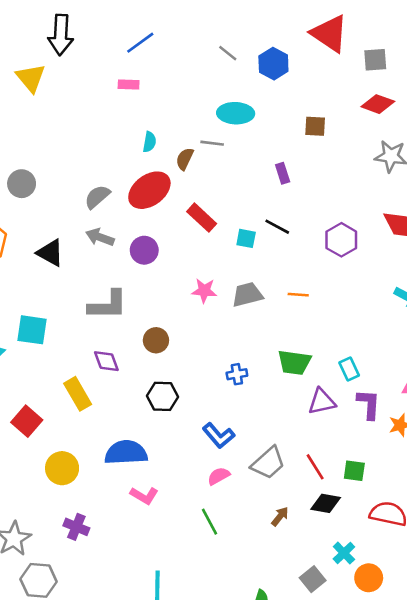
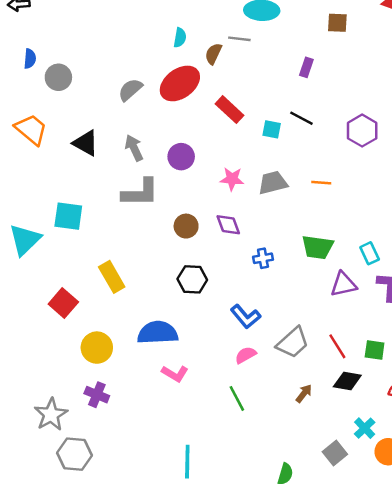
purple rectangle: (283, 173) -> (306, 67), turned 36
gray arrow: (100, 237) -> (134, 148), moved, turned 45
purple circle: (144, 250) -> (181, 157), moved
purple diamond: (106, 361) -> (228, 225), moved
purple cross: (76, 527) -> (97, 395), moved

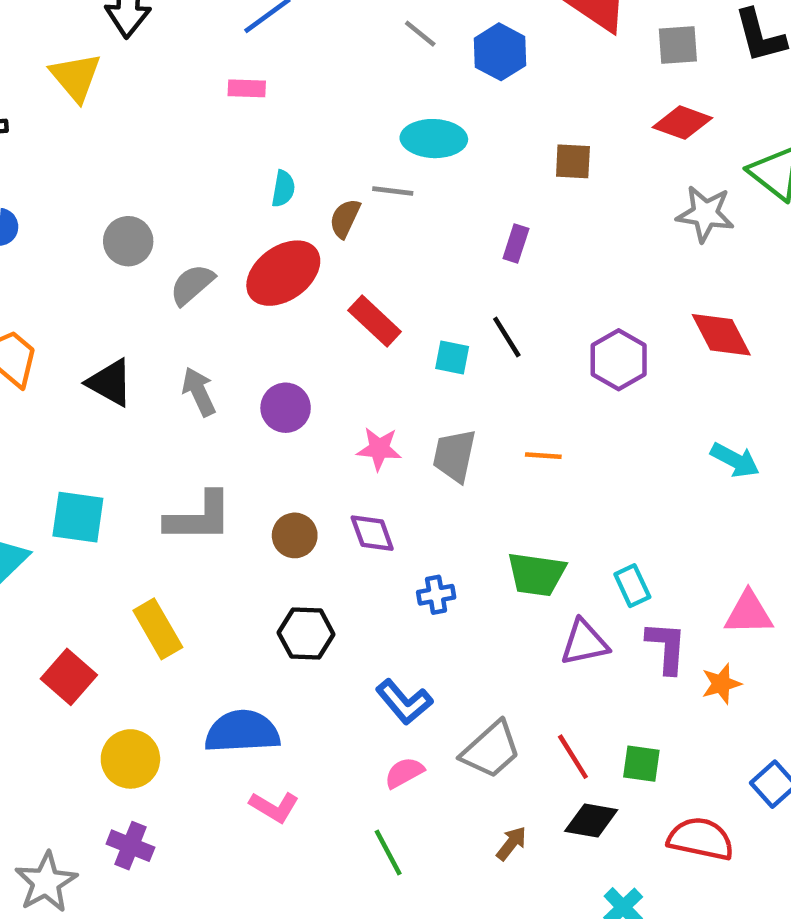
gray circle: (58, 77) -> (128, 241), moved
black line: (301, 118) -> (507, 337), turned 30
gray trapezoid: (273, 183) -> (454, 456), turned -64
gray L-shape: (140, 193) -> (199, 517), moved

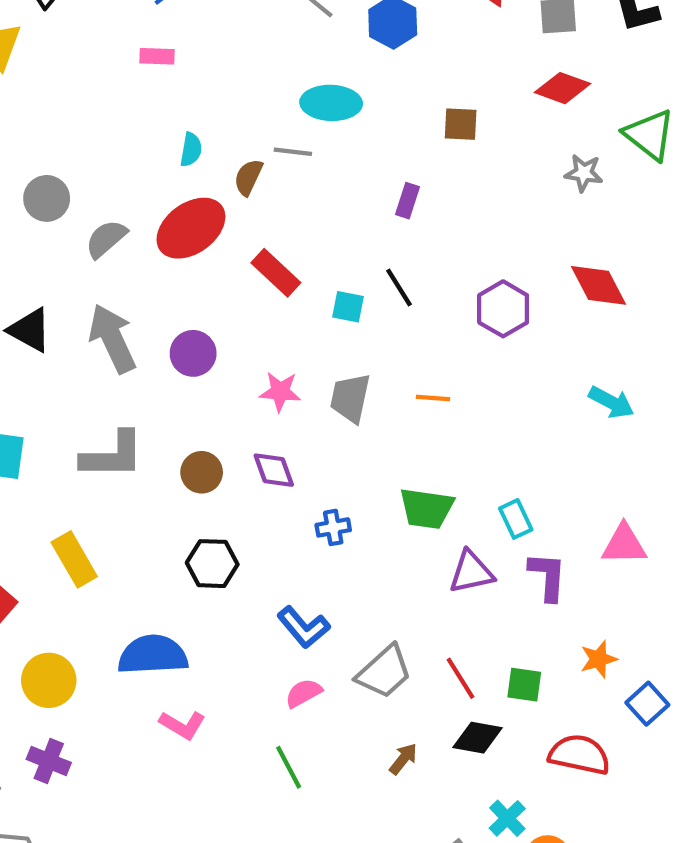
gray star: (705, 214) -> (584, 173), size x0.7
gray arrow: (199, 392) -> (112, 339), size x1.5
orange star: (721, 684) -> (599, 659), moved

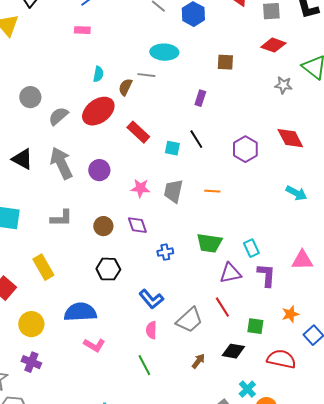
gray L-shape: (112, 455) -> (61, 218), size x0.7
red line: (461, 678) -> (222, 307), moved
pink semicircle: (303, 693) -> (151, 330), turned -60

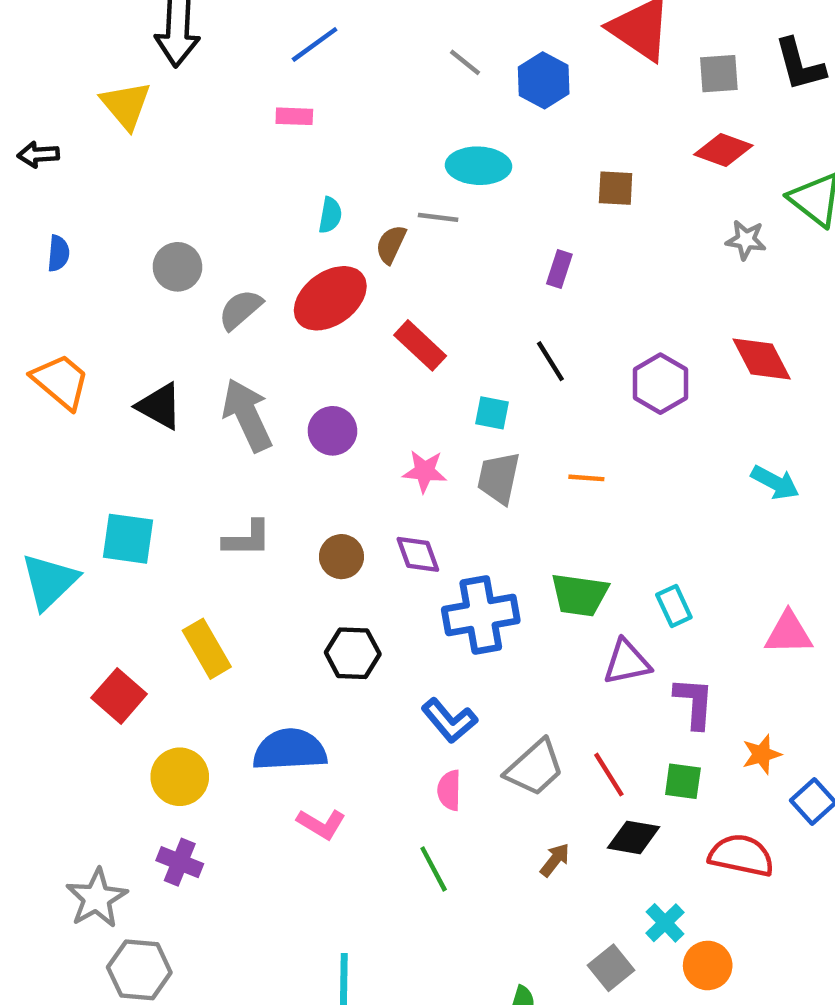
cyan square: (172, 148) -> (492, 413), moved
blue cross: (165, 252) -> (481, 615), size x2.0
purple L-shape: (266, 275) -> (694, 703), moved
red line: (222, 307) -> (609, 775), moved

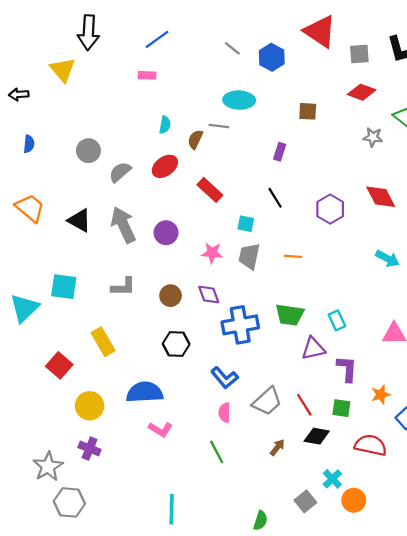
red ellipse: (330, 298) -> (165, 166), size x0.7

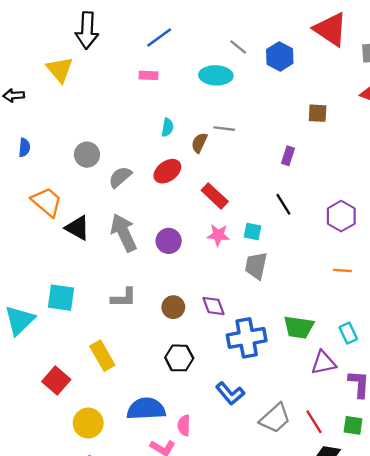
cyan ellipse: (239, 100) -> (216, 75), moved
orange trapezoid: (30, 208) -> (47, 202), moved
pink star: (212, 253) -> (218, 235), moved
orange line: (293, 256) -> (342, 270), moved
pink semicircle: (224, 413) -> (184, 425), moved

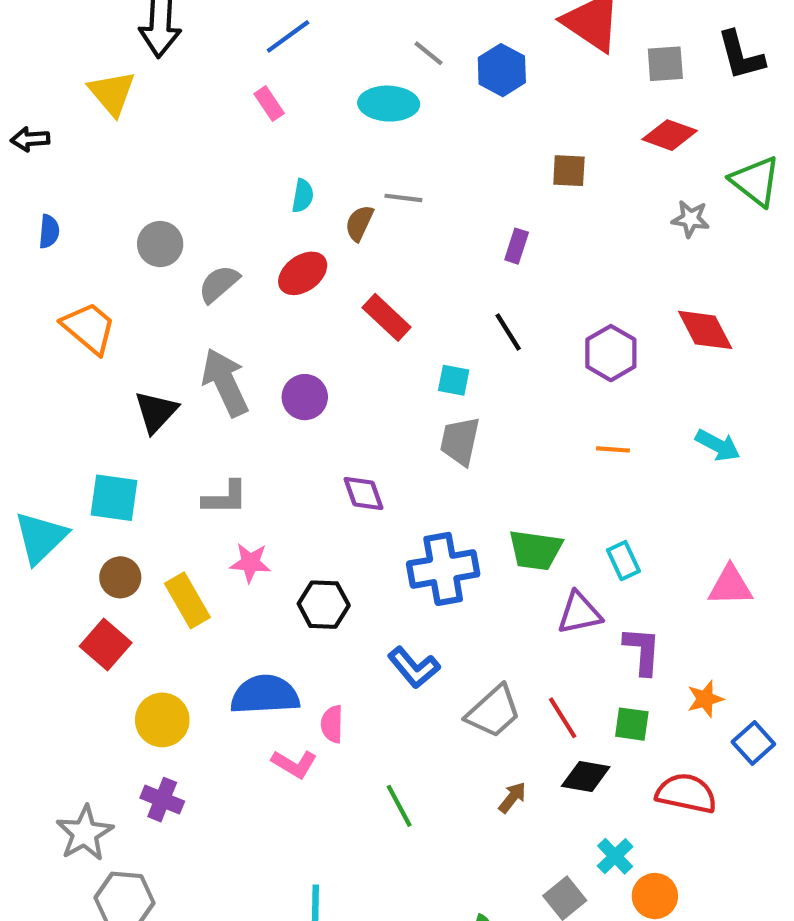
pink rectangle: (148, 75) -> (269, 104), turned 54
black triangle: (78, 228) -> (156, 412), moved, turned 44
pink star: (218, 235) -> (250, 563), moved
purple diamond: (214, 306) -> (363, 493), moved
brown circle: (173, 307) -> (120, 577), moved

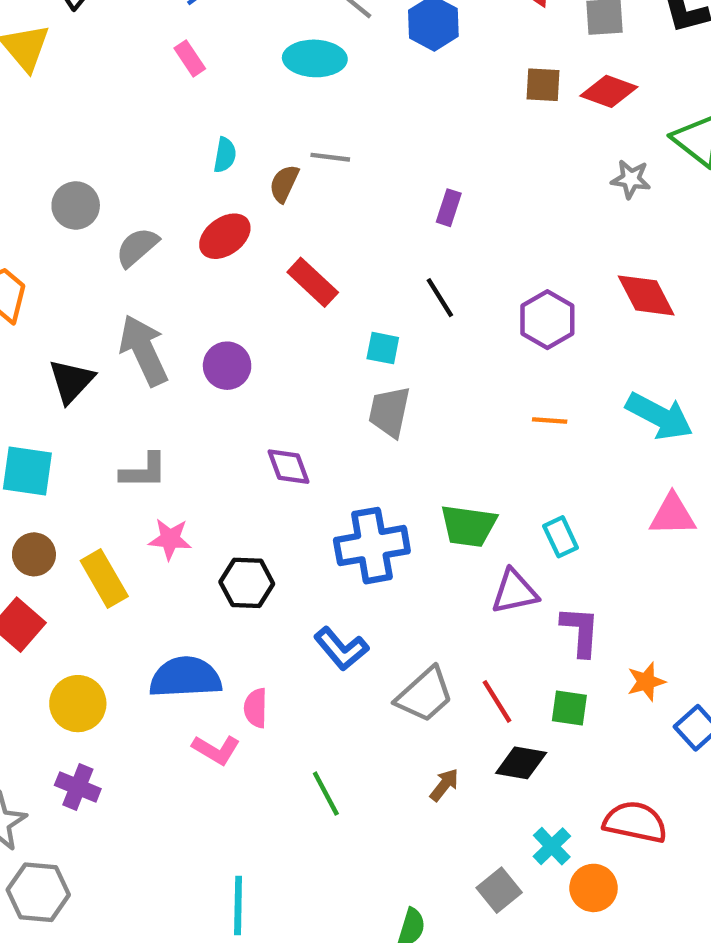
brown square: (569, 171) -> (543, 85), moved
cyan arrow: (718, 445) -> (659, 416), size x1.4
pink triangle: (730, 586) -> (673, 515), moved
red semicircle: (686, 793) -> (635, 822), moved

